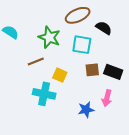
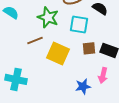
yellow square: (60, 75) -> (58, 53), size x1.6
cyan cross: (44, 94) -> (16, 79), moved

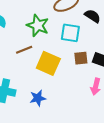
blue star: (83, 86) -> (38, 98), moved

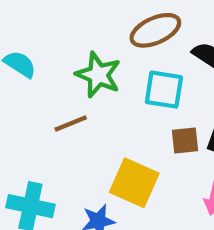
yellow square: (48, 63) -> (134, 183), moved

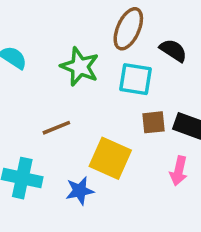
brown ellipse: (155, 30) -> (128, 29), turned -42
brown line: (71, 123) -> (56, 128), moved

